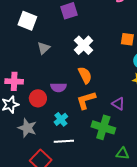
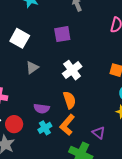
red circle: (38, 98) -> (14, 124), moved
orange L-shape: (86, 100) -> (67, 125), turned -40
cyan cross: (61, 119) -> (45, 128), moved

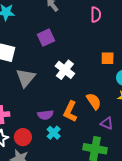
gray triangle: (32, 68) -> (26, 78), size x1.5
orange semicircle: (69, 100) -> (94, 101), moved
orange L-shape: (67, 125) -> (70, 112), moved

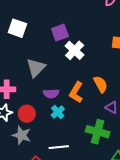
purple square: (46, 38) -> (60, 33), moved
gray triangle: (26, 78) -> (36, 68), moved

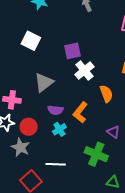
orange semicircle: (101, 84) -> (106, 94), moved

